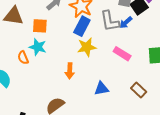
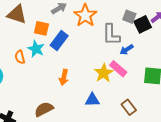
blue arrow: (126, 22) -> (127, 50), moved
blue rectangle: (82, 26) -> (59, 41), moved
yellow star: (87, 47) -> (104, 73), moved, turned -30

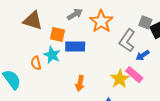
gray L-shape: (111, 35) -> (127, 40), turned 35
blue rectangle: (59, 41) -> (75, 47), turned 54

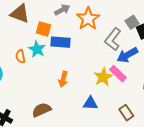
gray square: (145, 22) -> (132, 22), turned 32
blue arrow: (143, 55) -> (127, 55), size x1.5

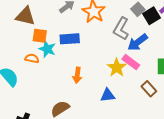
orange square: (44, 29) -> (40, 36), moved
orange semicircle: (20, 56) -> (32, 58), turned 120
brown rectangle: (126, 113) -> (149, 89), moved

